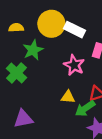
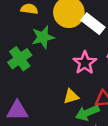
yellow triangle: (68, 97) -> (71, 96), turned -32

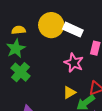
green star: (43, 37) -> (16, 48), moved

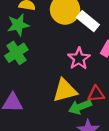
yellow triangle: (69, 92) -> (65, 90), size x1.6

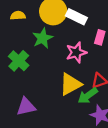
green star: (18, 25) -> (43, 38), moved
pink star: (79, 59) -> (76, 52), turned 30

